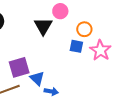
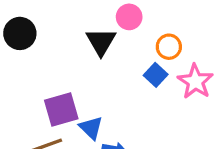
blue square: (76, 46) -> (156, 75), turned 32

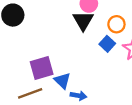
black triangle: (101, 42) -> (83, 21), moved

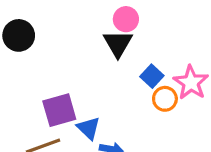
orange circle: (116, 24) -> (165, 99), moved

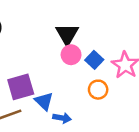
pink circle: (126, 19) -> (71, 55), moved
orange circle: (165, 99) -> (98, 90), moved

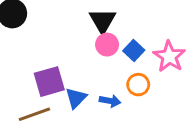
blue triangle: (44, 101) -> (76, 98), turned 30
blue arrow: (62, 118) -> (110, 101), moved

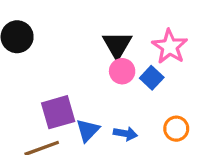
pink star: (169, 56) -> (170, 47), moved
orange circle: (138, 85) -> (176, 129), moved

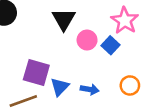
black triangle: (117, 45) -> (64, 19), moved
purple square: (58, 112) -> (36, 72), turned 32

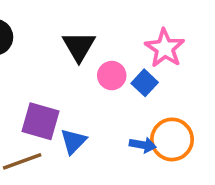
orange circle: (130, 85) -> (172, 139), size x1.5
blue arrow: (90, 89) -> (143, 145), moved

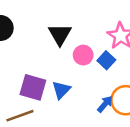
blue triangle: (73, 141) -> (61, 90), moved
blue arrow: (143, 145) -> (105, 104), turned -60

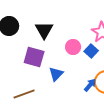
black triangle: (60, 34) -> (44, 30), moved
purple square: (33, 87) -> (34, 57), moved

